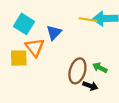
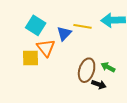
yellow line: (88, 20) -> (83, 26), moved

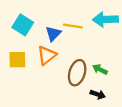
orange triangle: (46, 48) -> (47, 55), moved, turned 30
black arrow: (99, 84) -> (98, 94), moved

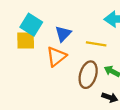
yellow line: (73, 26) -> (96, 44), moved
yellow square: (17, 60) -> (26, 41), moved

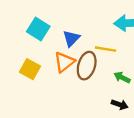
yellow square: (26, 41) -> (30, 69), moved, turned 30
brown ellipse: (88, 75) -> (87, 66), moved

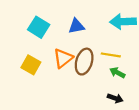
blue triangle: (71, 38) -> (76, 26), moved, turned 35
yellow line: (106, 49) -> (111, 55), moved

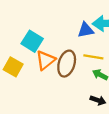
blue triangle: (76, 26) -> (86, 30), moved
cyan square: (39, 27) -> (32, 41), moved

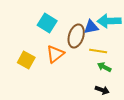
cyan square: (32, 41) -> (47, 23), moved
brown ellipse: (67, 64) -> (76, 36), moved

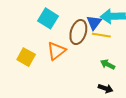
blue triangle: (91, 27) -> (94, 23), turned -42
yellow line: (98, 51) -> (101, 35), moved

